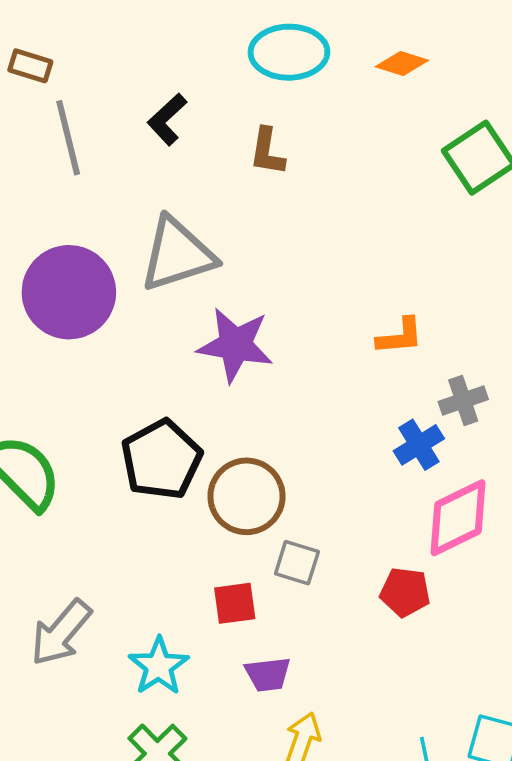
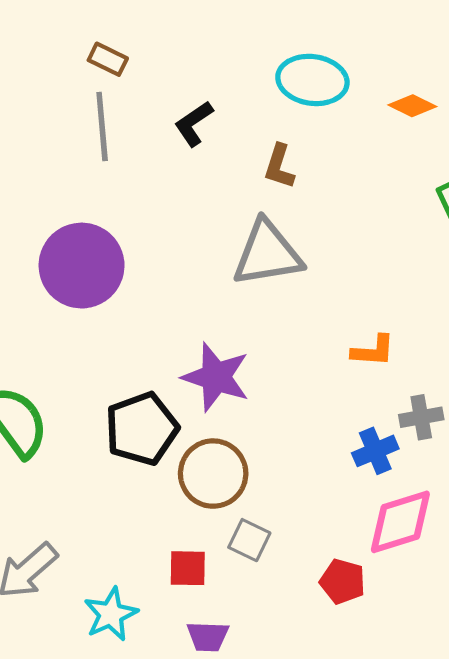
brown rectangle: (30, 66) -> (108, 59), moved
gray triangle: (177, 254) -> (267, 254), moved
purple star: (235, 345) -> (216, 377), moved

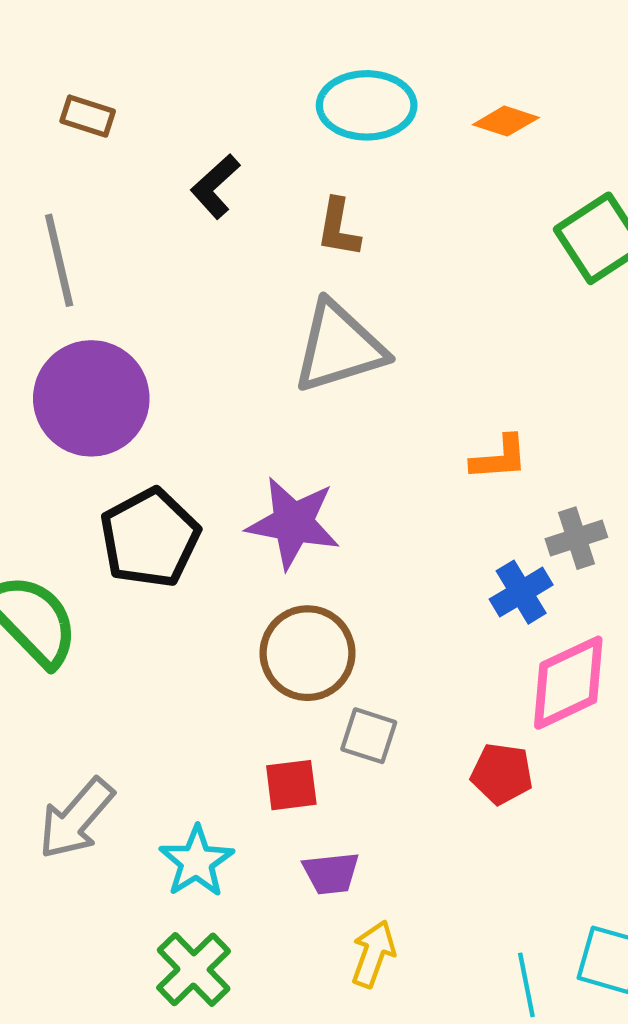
gray line: (102, 126) -> (59, 260), moved
black pentagon: (142, 429) -> (150, 538), moved

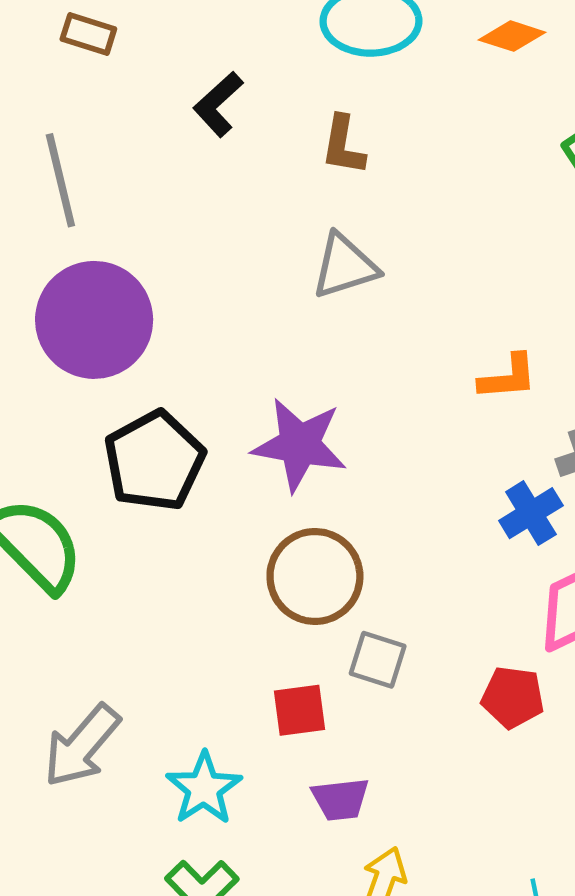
gray triangle: (339, 347) -> (345, 266), size x0.7

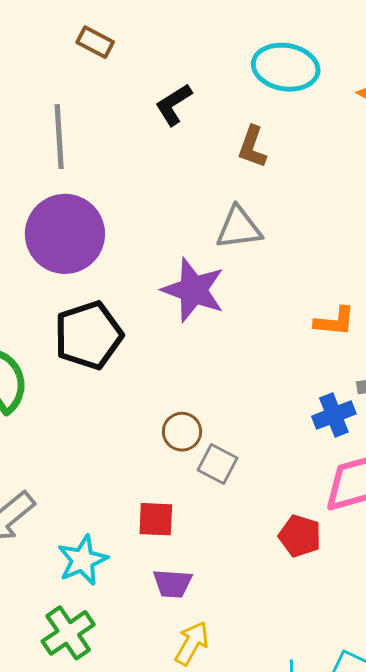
purple star: (299, 445) -> (193, 290), moved
brown circle: (315, 576) -> (182, 432), size x0.6
gray square: (378, 660) -> (218, 464), moved

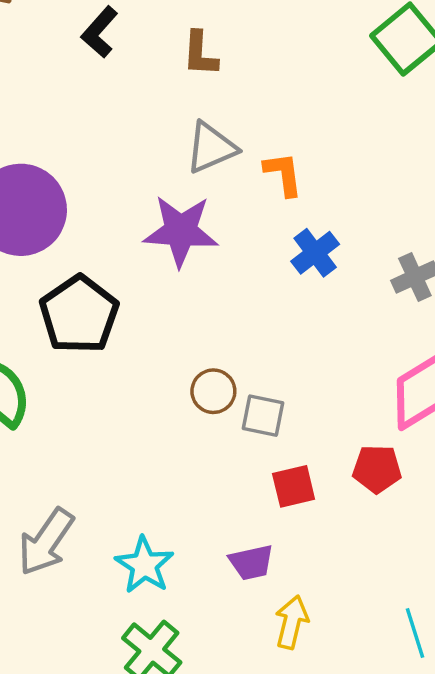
orange L-shape: (335, 321) -> (283, 174), moved, turned -87
blue cross: (334, 415) -> (315, 253), moved
red square: (156, 519) -> (294, 486), moved

